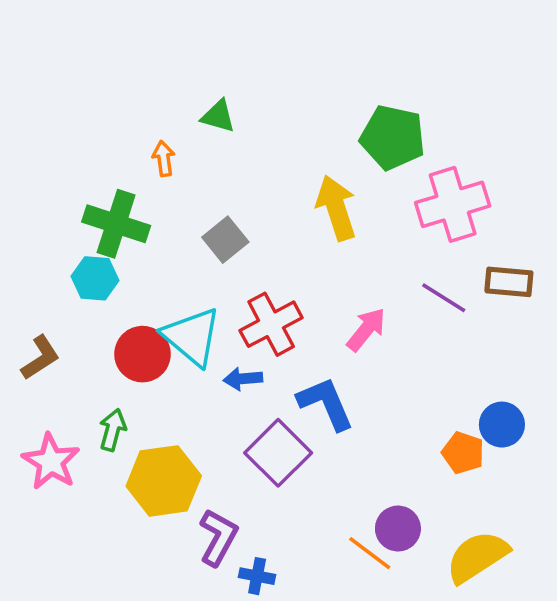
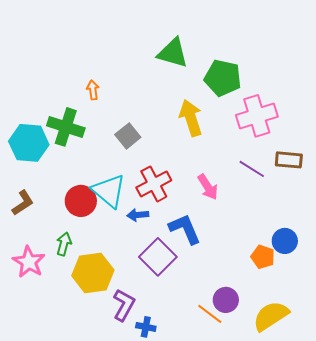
green triangle: (218, 116) -> (173, 53), moved, size x1.6
cyan hexagon: (95, 278) -> (29, 143), moved, size x1.5
pink arrow: (366, 329) -> (208, 187), turned 108

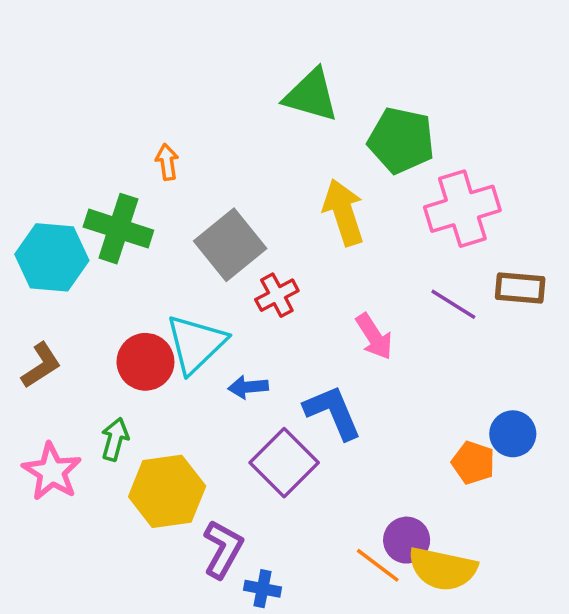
gray square: (128, 136) -> (230, 245), size x1.5
red cross: (154, 184) -> (277, 295), moved, size x0.7
cyan triangle: (109, 191) -> (196, 344), turned 36
yellow semicircle: (271, 316) -> (443, 569), moved, turned -135

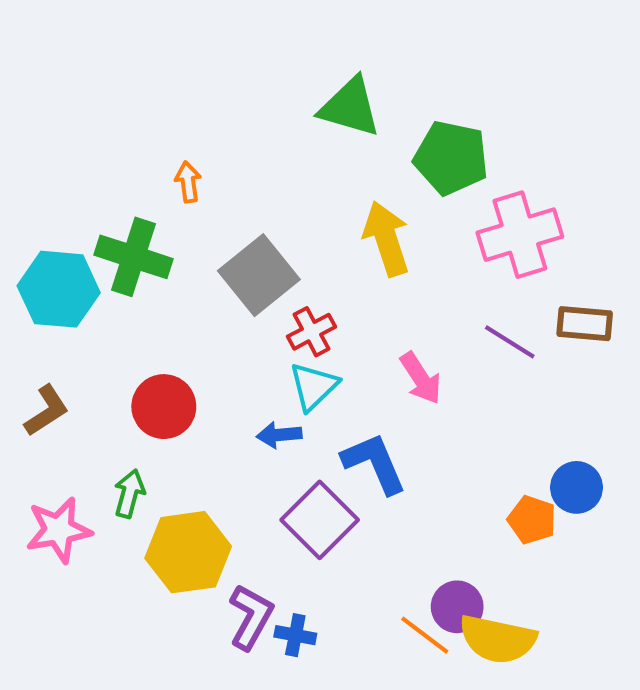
cyan triangle: (196, 344) -> (314, 386), moved, size x0.7
pink star: (52, 472) -> (59, 530), turned 30
blue cross: (263, 589) -> (295, 635), moved

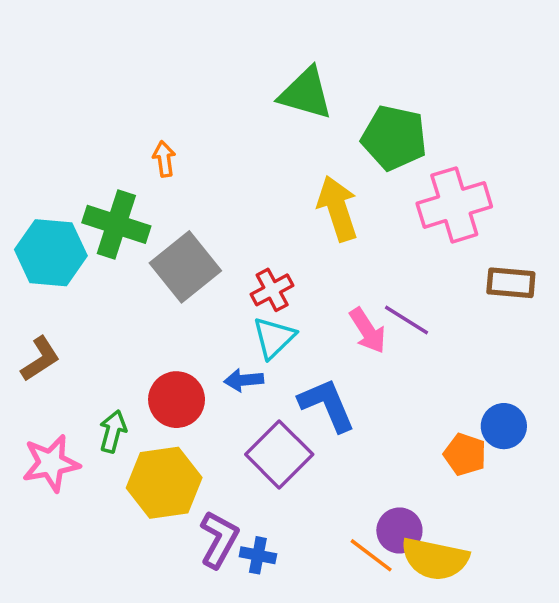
gray square: (259, 275) -> (185, 267), moved
purple line: (510, 342) -> (407, 320), moved
red circle: (164, 407) -> (177, 400), moved

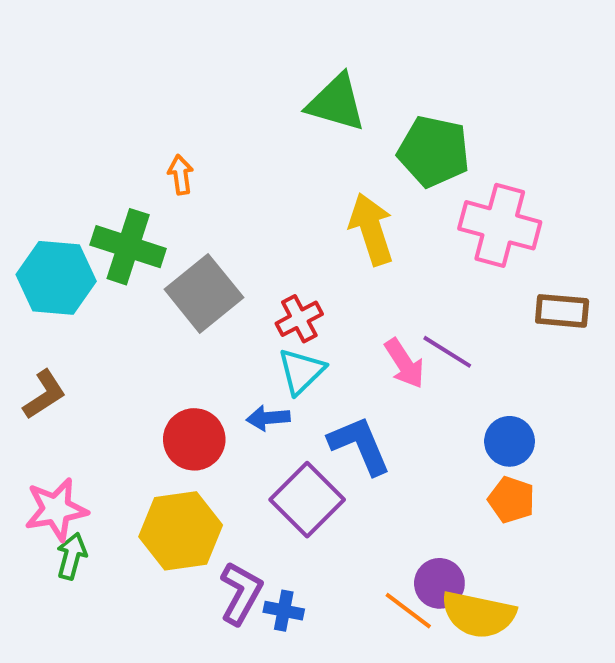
pink cross: (454, 205) -> (500, 225), turned 32
blue circle: (504, 426) -> (510, 441), moved
green arrow: (113, 431) -> (72, 556), moved

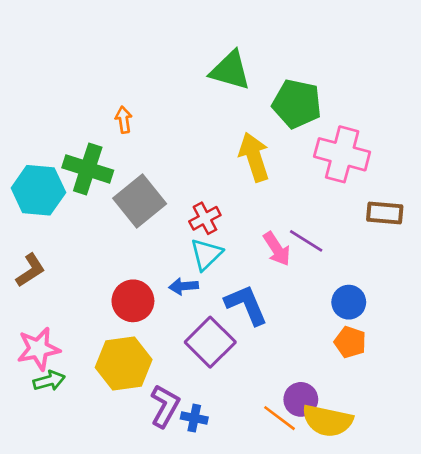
green arrow: (72, 556) -> (49, 381), turned 60

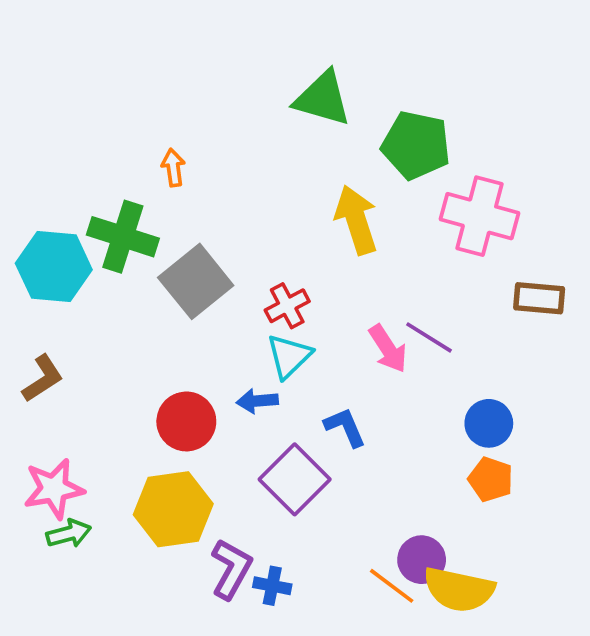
blue L-shape: (246, 305) -> (345, 427), size x0.7

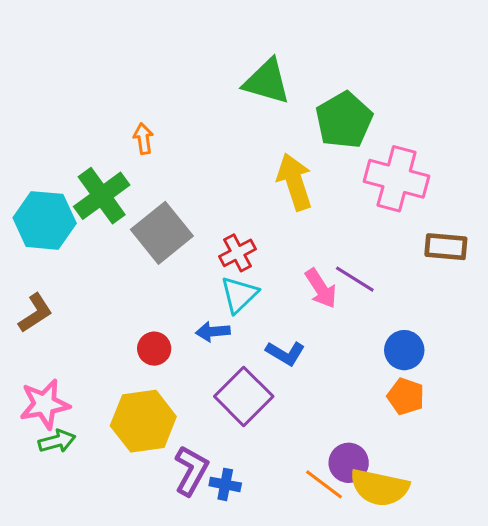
green pentagon: (416, 145) -> (344, 120), turned 30
green cross: (123, 237) -> (102, 196), turned 36
red circle: (186, 421) -> (154, 349), size x0.7
blue L-shape: (345, 427) -> (285, 353), turned 144

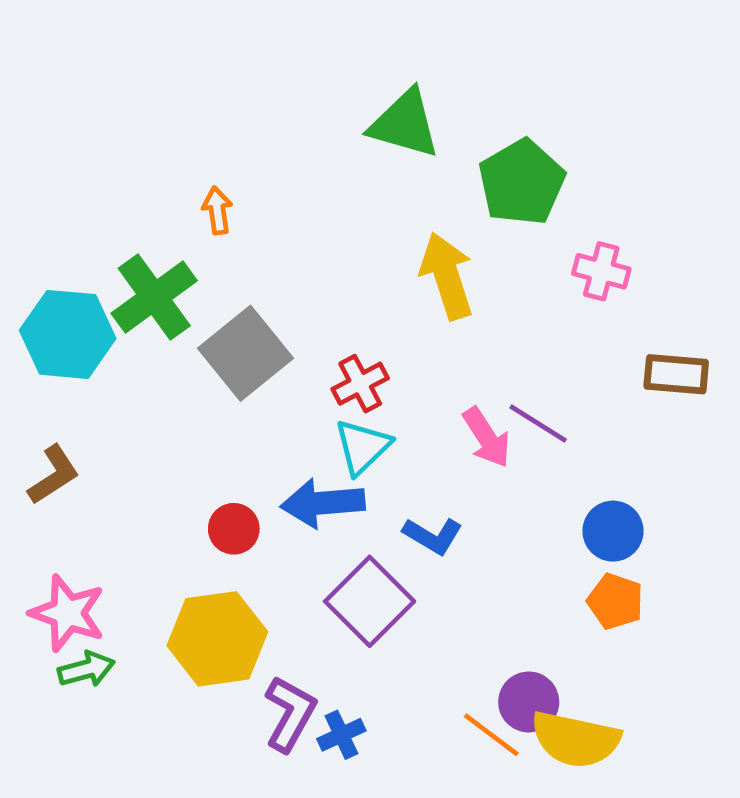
pink cross: (397, 179) -> (601, 271), size x0.6
blue arrow: (213, 332) -> (323, 503), size x1.6
pink star: (45, 404) -> (68, 613), turned 30
blue cross: (225, 484) -> (341, 735), turned -36

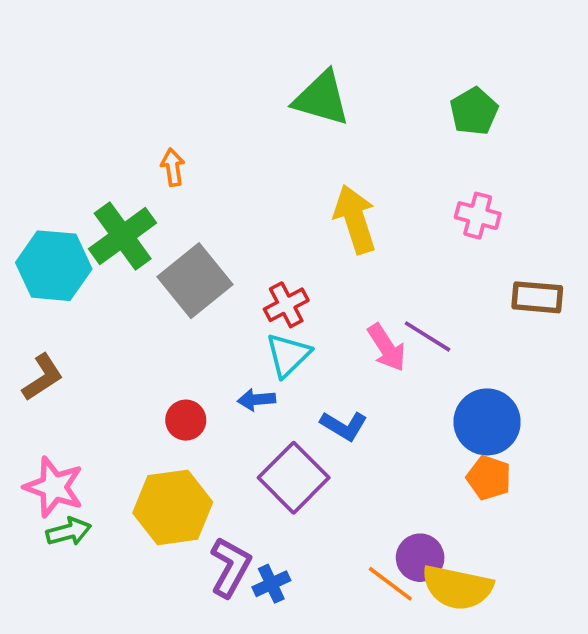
green pentagon: (522, 182) -> (474, 111), moved, size x0.7
blue arrow: (323, 503) -> (256, 400), size x0.6
blue circle: (613, 531) -> (487, 422), size x1.4

